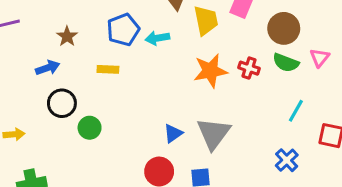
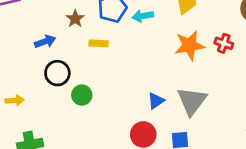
brown star: (67, 36) -> (75, 19), moved

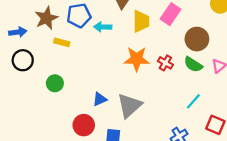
brown star: (75, 19) -> (46, 18), size x1.5
green circle: (82, 95) -> (55, 83), moved

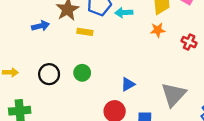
orange star: (137, 59) -> (158, 30), moved, size x0.6
black circle: (23, 60) -> (49, 74), moved
gray triangle: (129, 105) -> (174, 95), moved

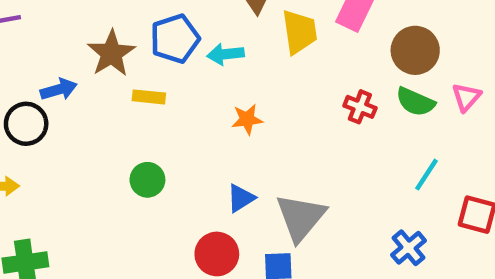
orange star: (158, 30) -> (247, 119), moved
black circle: (49, 74) -> (26, 124), moved
gray triangle: (174, 95) -> (301, 217), moved

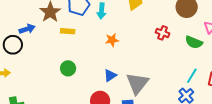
cyan arrow: (225, 54) -> (101, 11), turned -77
green semicircle: (415, 102) -> (194, 42), moved
cyan line: (426, 175) -> (192, 76), moved

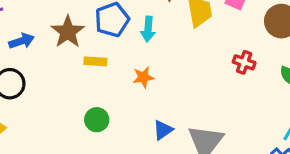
blue arrow: (27, 29) -> (22, 41), moved
orange star: (112, 40) -> (143, 77), moved

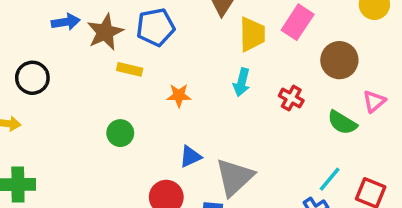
cyan arrow: (148, 29) -> (242, 82), moved
blue arrow: (22, 41) -> (66, 22), moved

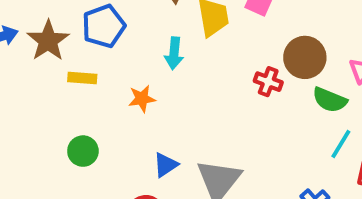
brown circle: (339, 60) -> (305, 57), moved
cyan arrow: (242, 82) -> (174, 53), moved
cyan line: (330, 179) -> (341, 144), moved

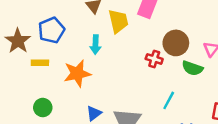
orange star: (142, 99) -> (77, 73), size x1.6
cyan line: (341, 144) -> (169, 100), moved

